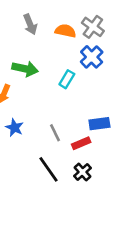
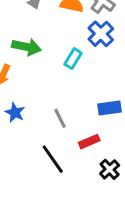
red rectangle: (81, 143) -> (89, 142), moved
black cross: (82, 172) -> (110, 169), moved

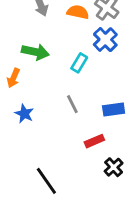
gray line: (60, 118) -> (72, 104), moved
black line: (53, 159) -> (46, 181), moved

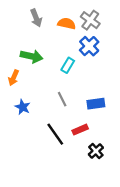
black line: (46, 181) -> (55, 134), moved

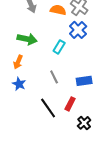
orange arrow: (14, 78) -> (18, 62), moved
red rectangle: (80, 130) -> (70, 104), turned -40

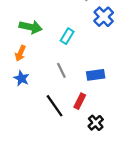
blue cross: (78, 30) -> (104, 17), moved

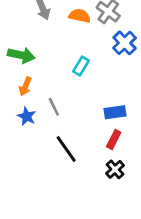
green arrow: (31, 27) -> (21, 55), moved
gray line: (61, 70) -> (54, 107), moved
red rectangle: (80, 101) -> (114, 139), moved

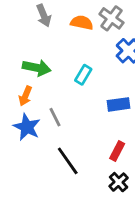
green arrow: (21, 55) -> (37, 68), moved
blue rectangle: (115, 112) -> (119, 104), moved
blue star: (27, 116) -> (27, 127), size x1.4

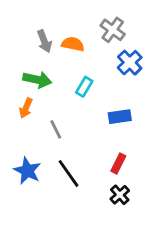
gray arrow: (44, 16) -> (44, 41), moved
orange semicircle: (82, 23) -> (73, 44), moved
blue star: (27, 127) -> (27, 171), moved

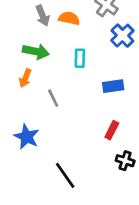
cyan rectangle: (84, 87) -> (80, 58), turned -30
black line: (69, 173) -> (65, 175), moved
black cross: (120, 195) -> (125, 161), moved, turned -30

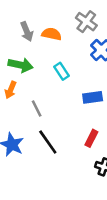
cyan rectangle: (80, 58) -> (61, 71), turned -35
black line: (65, 175) -> (48, 142), moved

